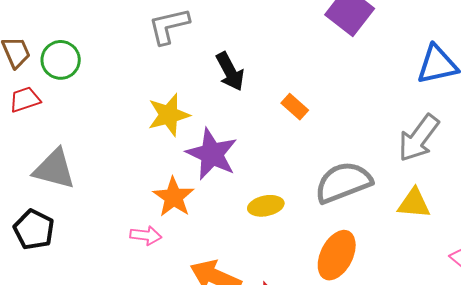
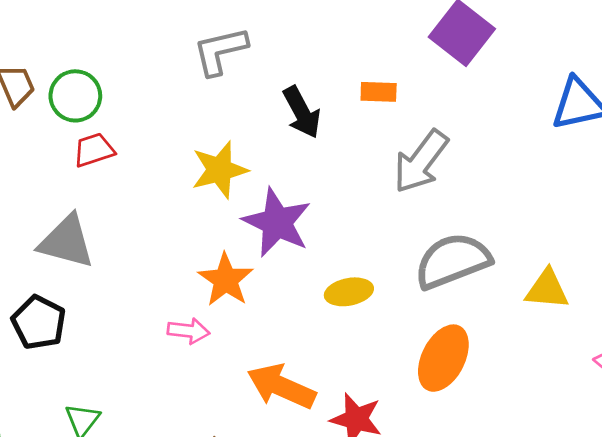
red trapezoid: (25, 99) -> (94, 150), moved
orange rectangle: (295, 107) -> (379, 92), moved, turned -40
gray arrow: (419, 138) -> (421, 161), moved

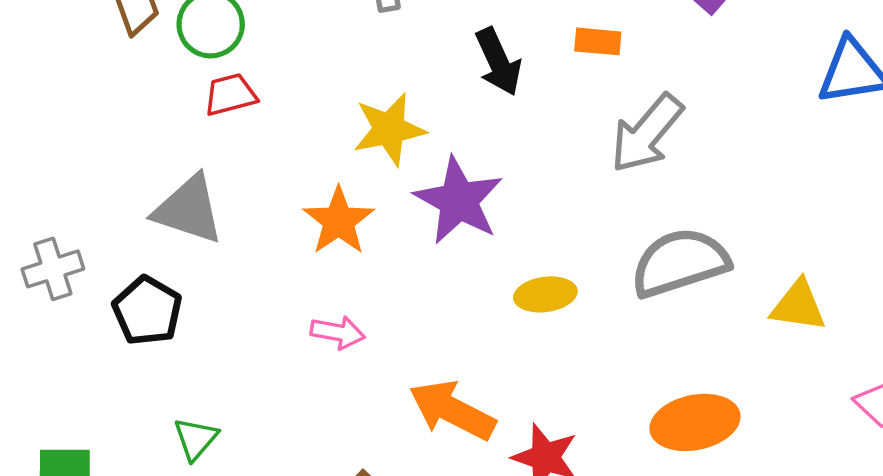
orange star: (226, 280) -> (339, 221), moved
orange ellipse: (443, 358) -> (695, 422), moved, turned 48

